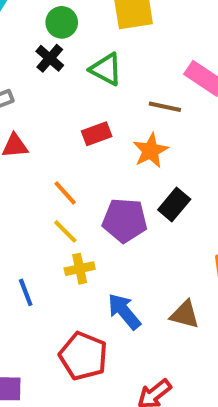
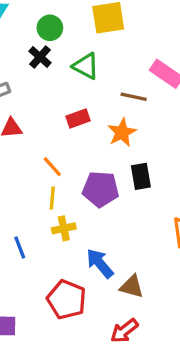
black rectangle: (174, 205) -> (141, 176), turned -50
yellow line: (65, 231) -> (52, 198), turned 50
brown triangle: (185, 315) -> (132, 287), moved

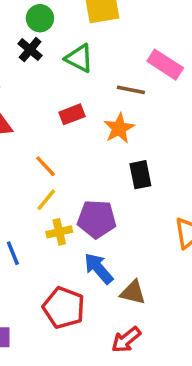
purple pentagon: (101, 189) -> (97, 219), moved
yellow line: (52, 198) -> (46, 200), turned 35

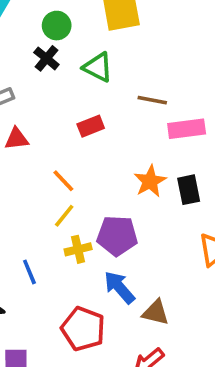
pink rectangle: (165, 65) -> (187, 129), moved, turned -40
orange star: (119, 128) -> (150, 181), moved
black rectangle: (140, 175) -> (189, 190), moved

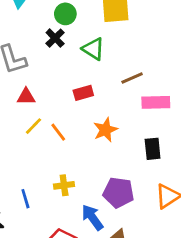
brown line: (152, 100) -> (132, 78), turned -40
orange star: (150, 181) -> (105, 130), moved
yellow line: (64, 216) -> (34, 126), moved
purple pentagon: (117, 236) -> (118, 192), moved

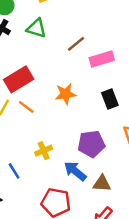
red rectangle: (83, 93) -> (19, 79), moved, size x1.6
orange star: (105, 130) -> (66, 94), turned 30

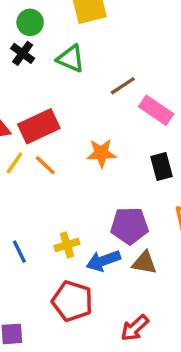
pink rectangle: (102, 59) -> (156, 110), turned 45
yellow cross: (44, 151) -> (67, 245), moved
blue arrow: (75, 171) -> (103, 261), turned -65
brown triangle: (102, 184) -> (144, 263), moved

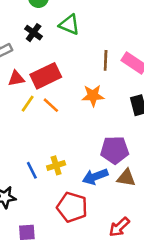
black cross: (23, 53) -> (34, 33), moved
brown line: (123, 86) -> (106, 60), moved, turned -54
yellow cross: (67, 245) -> (56, 165), moved

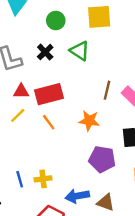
yellow line: (28, 104) -> (18, 115), moved
purple pentagon: (115, 150) -> (102, 159), moved

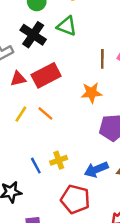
black cross: (45, 52) -> (33, 35), size x1.5
yellow line: (18, 115) -> (21, 114), moved
orange line: (49, 122) -> (45, 113), moved

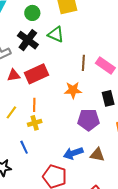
orange line: (45, 113) -> (34, 105), turned 48
yellow line: (21, 114) -> (11, 112), moved
yellow cross: (59, 160) -> (35, 123), moved

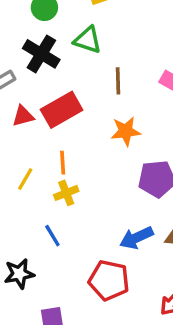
brown line: (83, 63) -> (118, 81), moved

